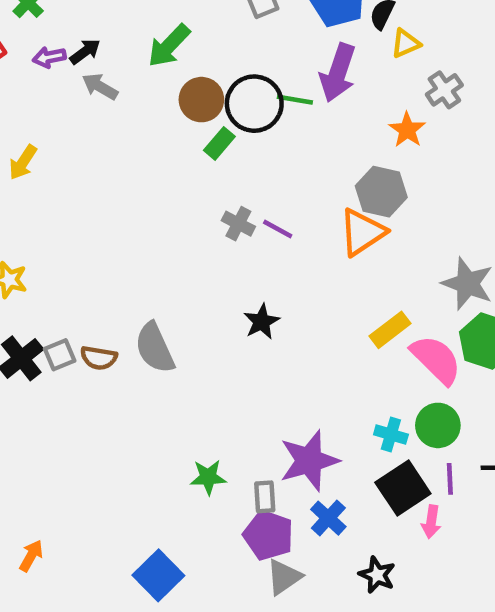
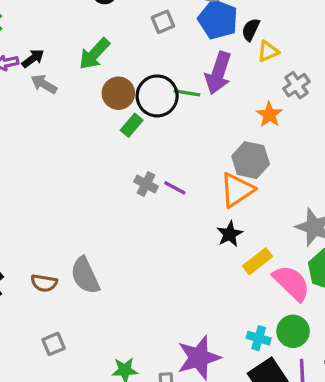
black star: (262, 322) -> (230, 234), moved
gray square: (60, 355) -> (54, 344), moved

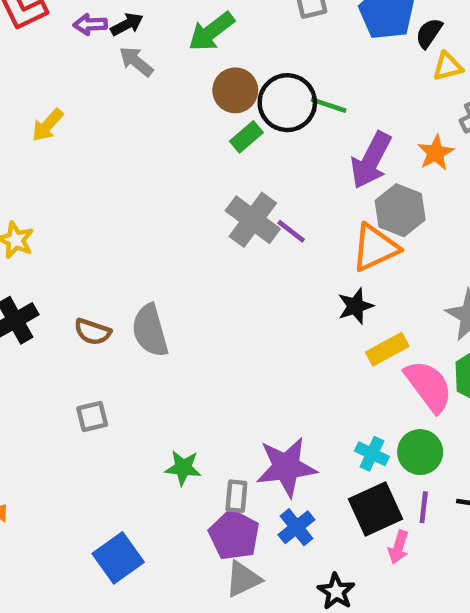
purple arrow: (218, 73) -> (371, 160), moved
gray cross: (146, 184) -> (253, 220), size x1.6

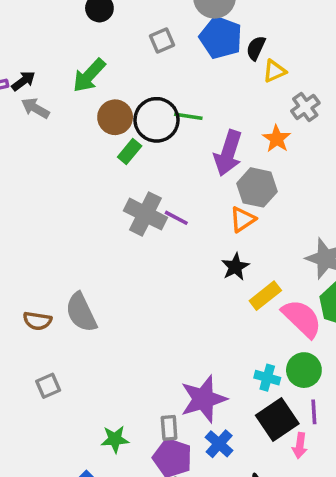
orange triangle: (375, 248) -> (243, 219), size x0.7
green star: (183, 468) -> (115, 439), moved

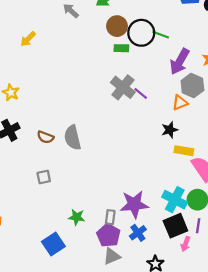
green rectangle: (130, 151) -> (121, 48), turned 40
yellow rectangle: (265, 296) -> (184, 151), turned 36
cyan cross: (267, 378) -> (175, 200), size x1.6

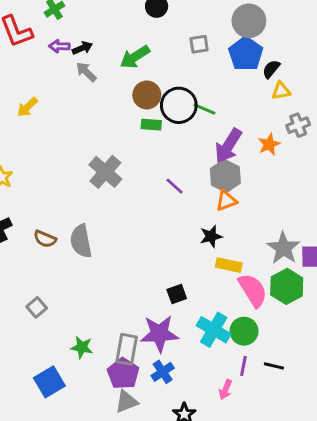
gray hexagon: (192, 85) -> (225, 176), moved
gray cross: (123, 87) -> (105, 172), moved
gray square: (44, 177) -> (37, 307), moved, turned -32
gray rectangle: (110, 217) -> (127, 349), size x1.5
black square: (175, 226) -> (177, 294), moved, size x0.6

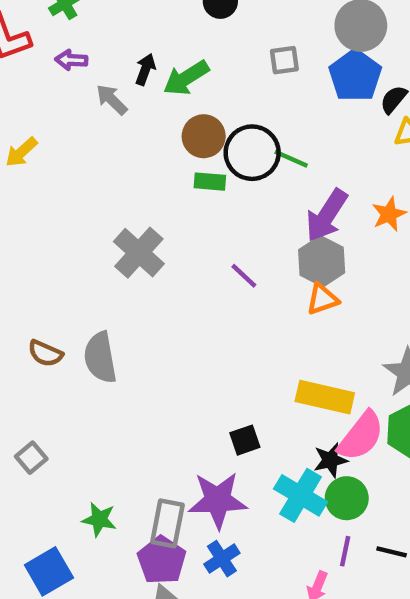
black arrow: (82, 48) -> (145, 69), moved, turned -48
black star: (211, 236) -> (330, 460), moved
yellow rectangle: (229, 265) -> (325, 397), size x1.4
pink semicircle: (253, 290) -> (361, 436), turned 69

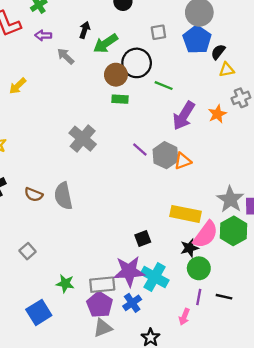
black arrow: (145, 69) -> (85, 30), moved
black circle: (252, 153) -> (137, 63), moved
gray hexagon: (322, 261) -> (165, 155), moved
cyan cross: (301, 495) -> (155, 277), moved
gray rectangle: (167, 523) -> (102, 285), turned 75

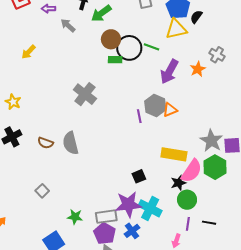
black circle: (137, 63) -> (129, 48), moved
yellow triangle: (227, 70) -> (176, 29), moved, size x1.6
gray cross: (241, 98) -> (217, 55), turned -35
purple line: (140, 150) -> (139, 116), moved, turned 40

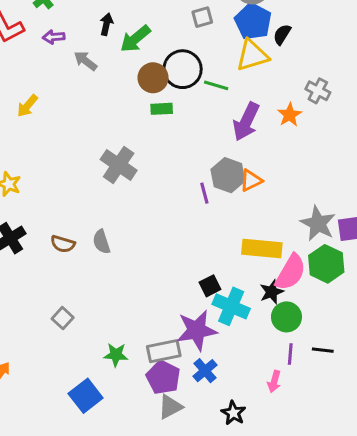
black circle: (129, 48) -> (183, 69), moved
gray semicircle: (71, 143) -> (101, 242), size x0.7
cyan cross: (150, 208) -> (231, 306), moved

